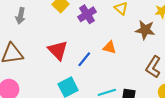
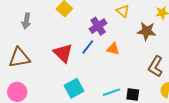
purple cross: (87, 14) -> (98, 26), moved
blue line: (84, 59) -> (88, 47), moved

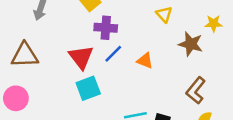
purple cross: (98, 26) -> (106, 28), moved, turned 30
cyan square: (74, 88) -> (88, 88), moved

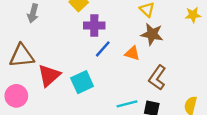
brown star: (191, 44) -> (152, 34), moved
red triangle: (81, 57) -> (49, 75), moved, turned 30
brown L-shape: (196, 90) -> (157, 78), moved

